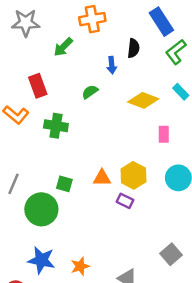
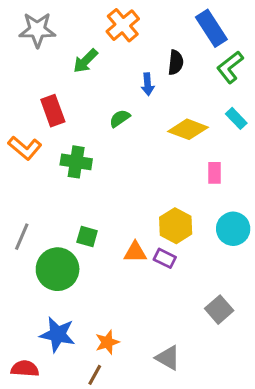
orange cross: (92, 19) -> (123, 25), turned -30
orange triangle: (102, 178) -> (135, 252), moved
gray square: (171, 254) -> (219, 310), moved

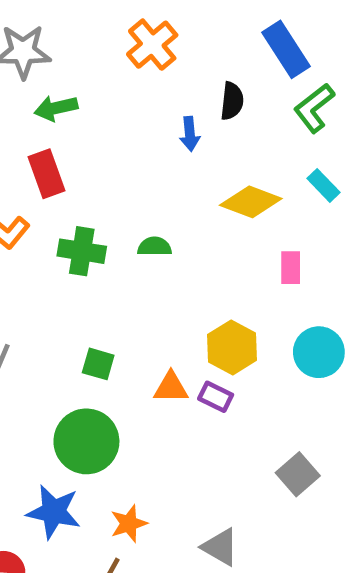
green arrow: (85, 61) -> (56, 108), moved, turned 32
green semicircle: (120, 118) -> (155, 247), moved, turned 35
green circle: (58, 269) -> (86, 441), moved

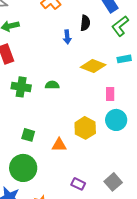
cyan rectangle: (324, 185) -> (124, 59), turned -56
cyan circle: (319, 352) -> (116, 120), moved
purple rectangle: (216, 397) -> (78, 184), moved

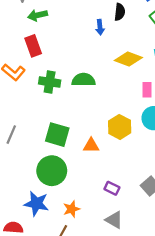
green semicircle: (52, 85) -> (84, 80), size x1.5
green square: (28, 135) -> (57, 135), size x1.6

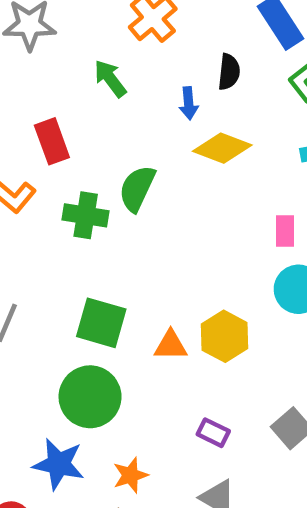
green arrow: (38, 15) -> (110, 79), moved, turned 66
yellow diamond: (128, 59) -> (222, 148), moved
green semicircle: (84, 80) -> (137, 188), moved, turned -65
yellow hexagon: (120, 127) -> (224, 336), moved

